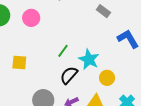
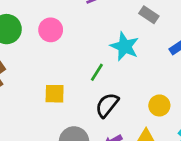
cyan star: (89, 59) -> (125, 46), moved
yellow square: (19, 62) -> (55, 94), moved

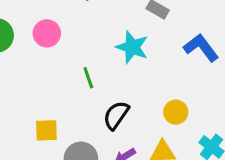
green line: (97, 72) -> (88, 78), moved, turned -48
yellow square: (55, 94) -> (46, 130), moved

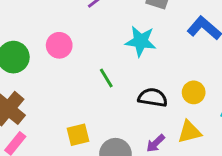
black semicircle: (116, 115) -> (153, 97), moved, turned 76

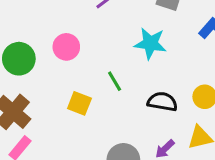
yellow square: (78, 135) -> (79, 103), moved, turned 35

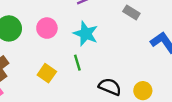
cyan star: (150, 43) -> (86, 34), moved

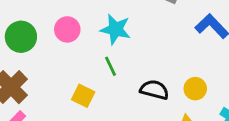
yellow square: (47, 73) -> (83, 96), moved

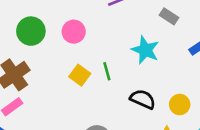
cyan star: (115, 29) -> (145, 50), moved
yellow square: (83, 96) -> (80, 75), moved

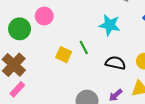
pink circle: (74, 32) -> (44, 16), moved

